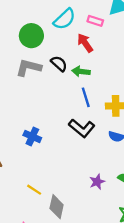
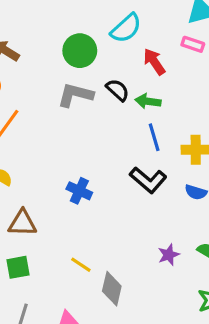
pink rectangle: (95, 21) -> (193, 44), moved

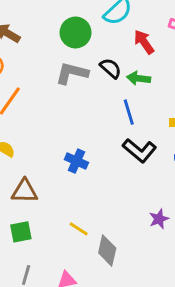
blue line: (154, 137) -> (129, 112), moved

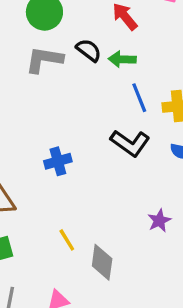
blue line: (129, 112) -> (139, 98), moved
blue cross: (76, 161) -> (58, 161), turned -35
yellow line: (79, 229) -> (67, 240), turned 30

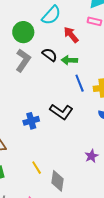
gray L-shape: (44, 60) -> (23, 60), turned 115
black L-shape: (130, 143) -> (61, 112), moved

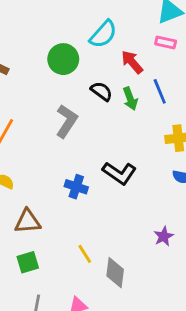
gray L-shape: (23, 60) -> (67, 121), moved
green arrow: (69, 60) -> (130, 99), turned -112
blue line: (80, 83) -> (160, 91), moved
blue cross: (31, 121) -> (76, 187), turned 35

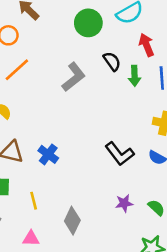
black L-shape: (119, 173) -> (120, 154), moved
blue cross: (76, 187) -> (48, 154), moved
yellow line: (85, 254) -> (34, 201), moved

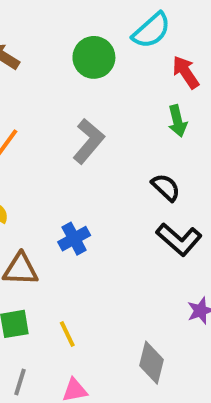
black semicircle: (112, 61) -> (166, 187), moved
blue cross: (48, 154) -> (74, 239), moved, turned 36
gray diamond: (72, 221) -> (152, 363), moved

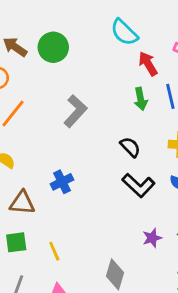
cyan semicircle: (151, 30) -> (124, 32), turned 84
green circle: (94, 57) -> (53, 47), moved

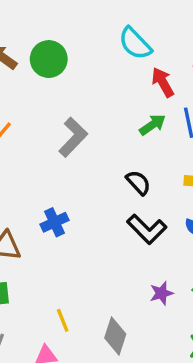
green arrow: (141, 99) -> (153, 125), turned -115
yellow line: (54, 251) -> (63, 320), moved

